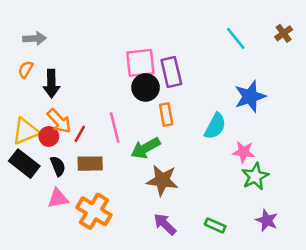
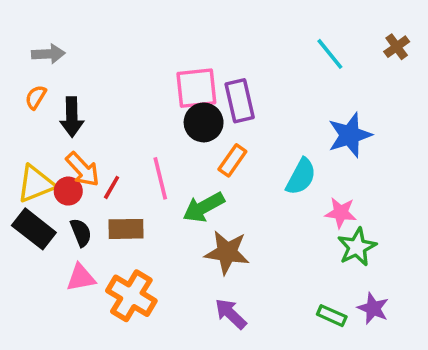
orange rectangle: (166, 115) -> (232, 160), turned 45
green rectangle: (215, 225) -> (332, 316), moved

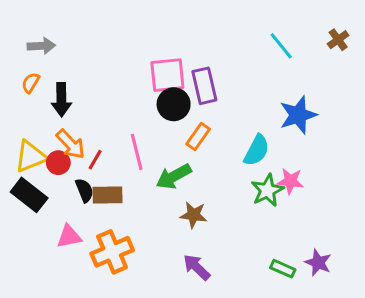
black semicircle: (81, 233) -> (84, 190), moved
green star: (357, 247) -> (267, 190), moved
brown star: (227, 252) -> (194, 215), size x0.7
orange cross: (131, 296) -> (112, 252), turned 36

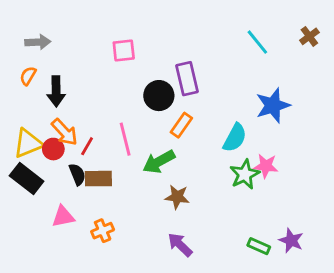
pink square: (167, 75) -> (124, 50), moved, size x0.7
orange cross: (112, 252) -> (103, 231), size x0.6

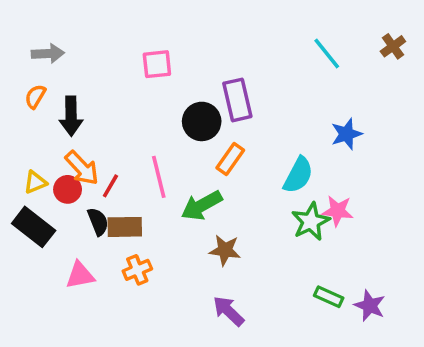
blue star: (273, 105) -> (346, 134), size x0.7
yellow triangle: (28, 143) -> (35, 182), size x0.6
orange cross: (103, 231) -> (137, 270), moved
green rectangle: (259, 246) -> (329, 297), moved

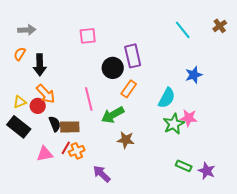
red line: (110, 186) -> (66, 148), moved
purple arrow: (228, 311) -> (102, 174), moved

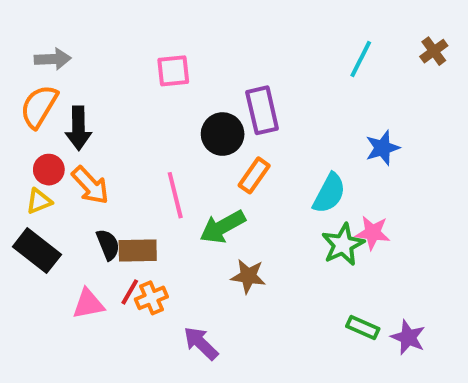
cyan line: (183, 30) -> (361, 59), turned 66
orange semicircle: (20, 54) -> (39, 106), size x1.6
red circle: (38, 106) -> (49, 170), moved

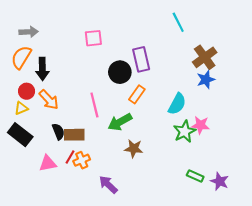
brown cross: (434, 51) -> (205, 57), moved, size x1.6
cyan line: (361, 59) -> (178, 22), moved, turned -54

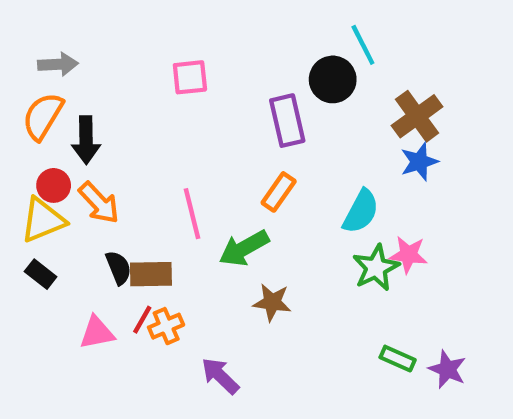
black circle: (120, 72) -> (333, 79), moved
yellow triangle: (21, 108) -> (43, 220), size x1.6
black rectangle: (20, 135) -> (41, 274), size x0.6

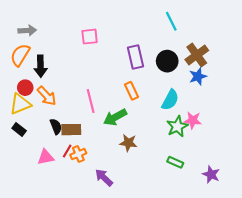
black circle: (333, 79) -> (167, 61), moved
orange rectangle: (279, 192) -> (131, 91), turned -60
green rectangle: (398, 359) -> (175, 162), moved

